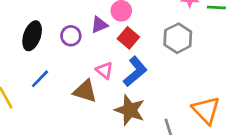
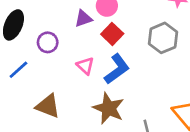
purple circle: (71, 36) -> (48, 42), moved
brown triangle: (85, 91) -> (48, 106), moved

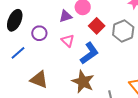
red square: (112, 34) -> (97, 26), moved
pink triangle: (85, 66) -> (68, 41), moved

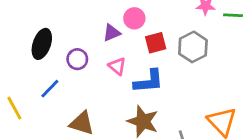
red square: (97, 26) -> (156, 43), turned 35
blue L-shape: (89, 53) -> (149, 81), turned 35

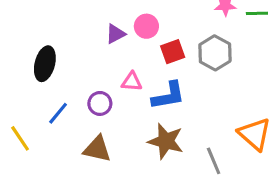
purple triangle: (112, 33) -> (115, 34), moved
purple circle: (77, 59) -> (100, 103), moved
pink triangle: (117, 66) -> (132, 82), turned -30

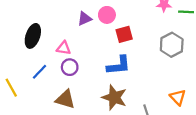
gray hexagon: (215, 53) -> (172, 45), moved
pink triangle: (132, 82) -> (64, 48), moved
orange triangle: (255, 134) -> (178, 97), size x0.7

